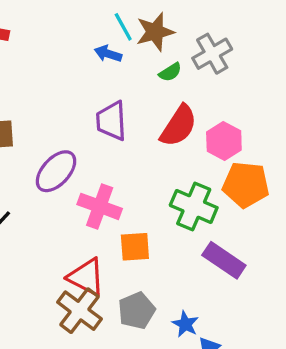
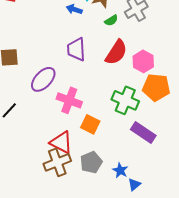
orange square: (135, 247) -> (90, 124), turned 30
brown cross: (80, 311) -> (57, 162), turned 32

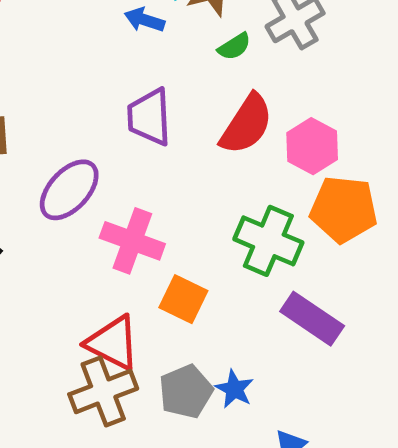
blue star: (120, 170) -> (234, 389), moved

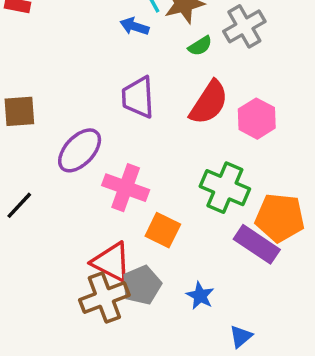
orange pentagon: (344, 209) -> (280, 218), moved
gray pentagon: (186, 391) -> (142, 285), moved

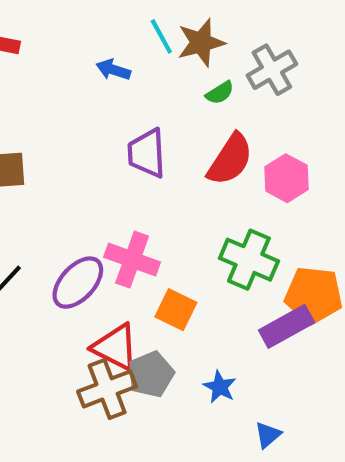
blue arrow: (134, 26) -> (113, 70), moved
purple ellipse: (80, 150) -> (78, 283), moved
purple rectangle: (257, 244) -> (287, 326), turned -63

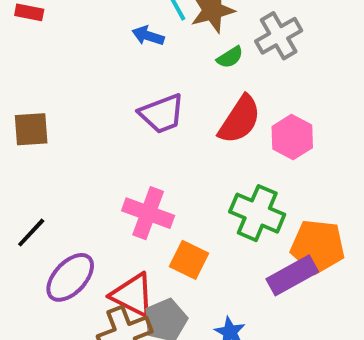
blue arrow: (113, 70) -> (148, 36), moved
purple trapezoid: (147, 153) -> (162, 114), turned -108
purple ellipse: (78, 283) -> (70, 277), moved

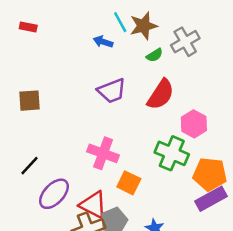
pink hexagon: (292, 137) -> (194, 124), moved
purple rectangle: (292, 275) -> (211, 199), moved

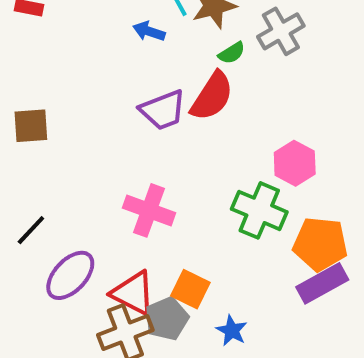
red semicircle: (161, 94) -> (212, 96), moved
orange square: (129, 183) -> (190, 289), moved

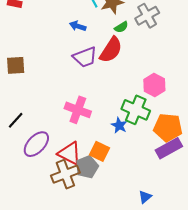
blue arrow: (149, 31) -> (78, 26), moved
blue star: (232, 331) -> (119, 125), moved

